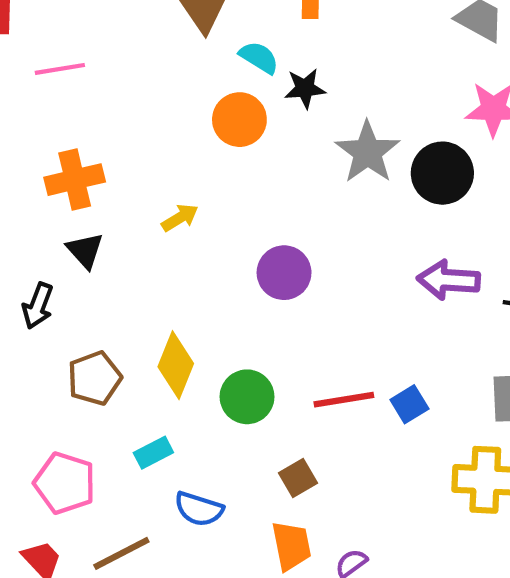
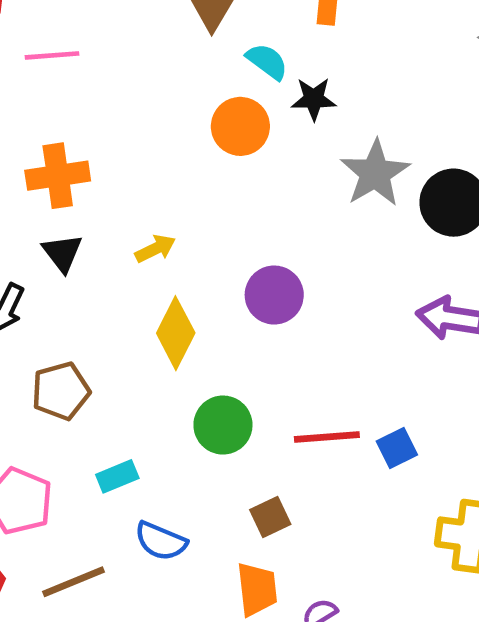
yellow arrow: (180, 218) -> (155, 249), moved
yellow diamond: (176, 365) -> (176, 333), moved

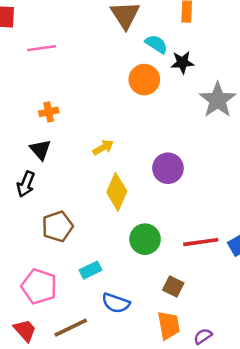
orange cross: (58, 176) -> (49, 112), size x0.6
black triangle: (62, 253) -> (40, 150), moved
brown square: (270, 517) -> (173, 287), turned -35

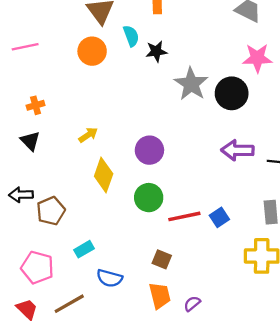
cyan semicircle: (156, 44) -> (131, 36), turned 40
orange circle: (144, 80) -> (92, 51), moved
black arrow: (26, 184) -> (21, 195), moved, turned 70
green circle: (145, 239) -> (149, 198), moved

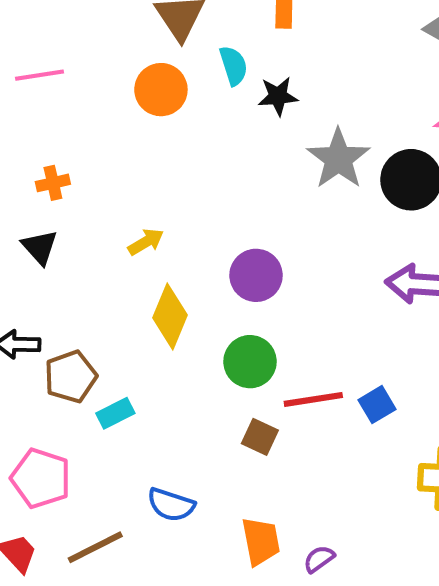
cyan rectangle: (84, 249) -> (115, 413), moved
brown square: (162, 259) -> (260, 437), moved

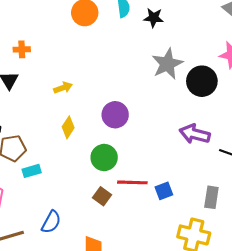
black star: (278, 96) -> (154, 18), moved
yellow diamond: (170, 316) -> (68, 127), size x0.7
blue semicircle: (171, 505) -> (51, 222), turned -90

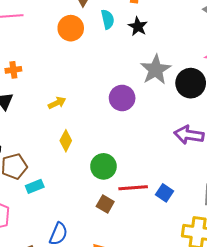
black star: (154, 18) -> (138, 26), turned 30
purple circle: (115, 115) -> (122, 98), moved
blue square: (164, 191) -> (164, 193), turned -30

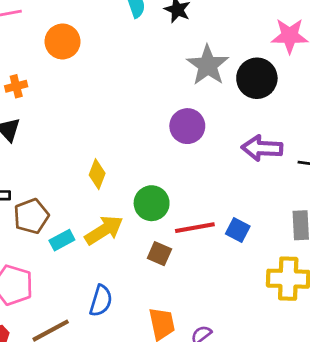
orange circle: (71, 28) -> (63, 41), moved
purple circle: (122, 98) -> (187, 126), moved
yellow arrow: (57, 103) -> (104, 230), moved, size x1.6

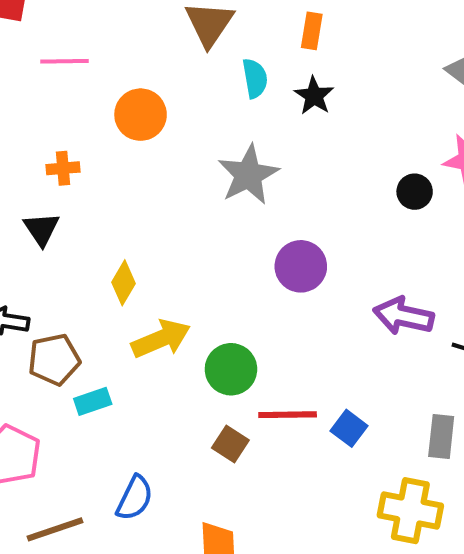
gray star: (208, 65) -> (248, 175), moved
black circle: (257, 78) -> (415, 192), moved, size x0.6
yellow diamond: (97, 174) -> (123, 283), moved
yellow arrow: (104, 230) -> (161, 339), moved

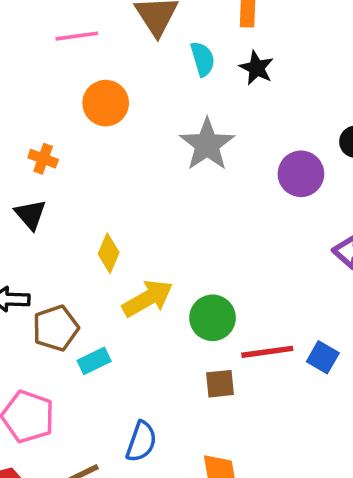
pink line: (64, 61) -> (77, 36), moved
orange cross: (63, 168) -> (43, 159), turned 32
purple circle: (301, 266) -> (301, 174), moved
brown square: (230, 444) -> (220, 384), turned -32

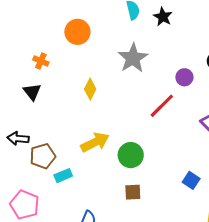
purple circle: (301, 174) -> (184, 77), size x0.7
yellow diamond: (109, 253) -> (90, 89), moved
red line: (267, 352) -> (162, 106), moved, turned -40

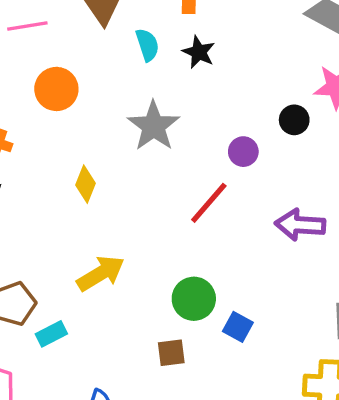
green circle: (131, 155) -> (194, 299), moved
blue square: (191, 180) -> (238, 327), moved

